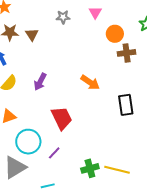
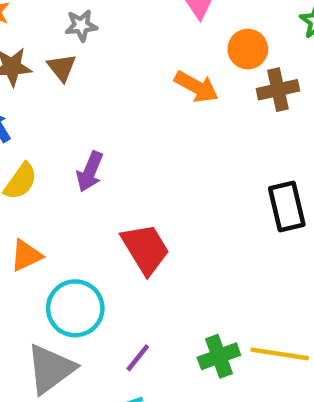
gray star: (63, 17) -> (81, 25), moved
orange arrow: (90, 82) -> (196, 87), moved
purple line: (54, 153) -> (138, 358), moved

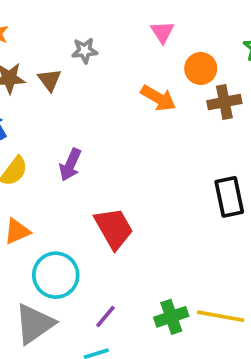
gray star: (81, 25) -> (85, 51), moved

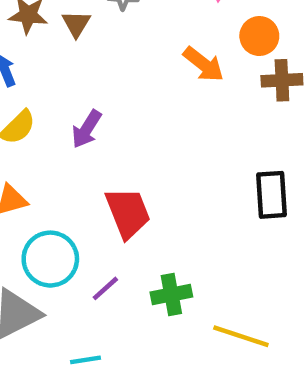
purple line: (105, 317) -> (105, 288), moved
green cross: (171, 317) -> (171, 294), moved

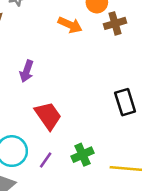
purple arrow: (87, 129) -> (27, 71), moved
black rectangle: (272, 195) -> (125, 102), moved

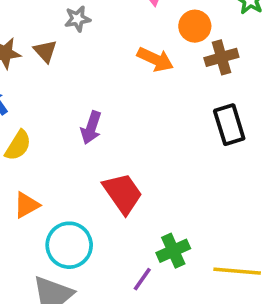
black rectangle: (125, 102) -> (229, 125), moved
purple line: (46, 160) -> (142, 279), moved

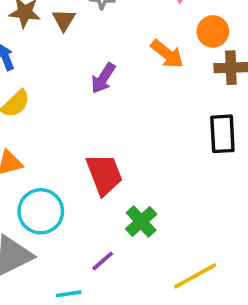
purple arrow: (91, 128) -> (103, 78), moved
green cross: (173, 251) -> (141, 221), moved, turned -32
yellow line: (237, 271) -> (195, 276), turned -48

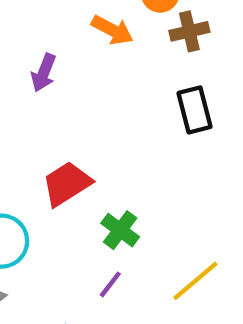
red trapezoid: (104, 174) -> (67, 184), turned -90
purple line: (103, 261) -> (110, 284), moved

